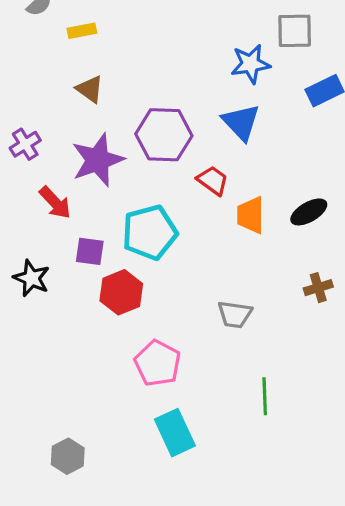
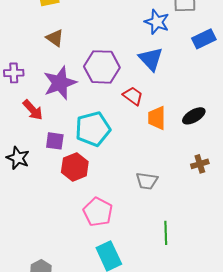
blue star: (251, 64) -> (157, 22), turned 30
purple cross: (25, 144) -> (14, 73), turned 30

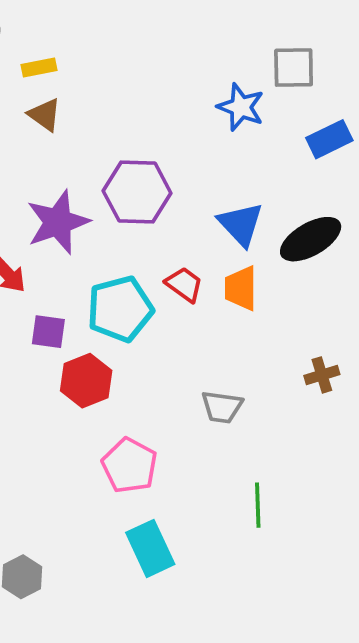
brown triangle: (55, 38) -> (45, 115), moved
blue triangle: (151, 59) -> (241, 224), moved
red trapezoid: (133, 96) -> (184, 284), moved
black ellipse: (194, 116) -> (311, 239), moved, size x1.4

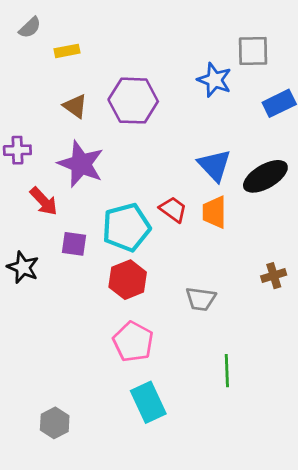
brown triangle: (45, 115) -> (75, 106), moved
purple hexagon: (137, 192) -> (133, 101), moved
purple star: (58, 222) -> (81, 164), turned -30
red hexagon: (86, 381) -> (128, 280), moved

